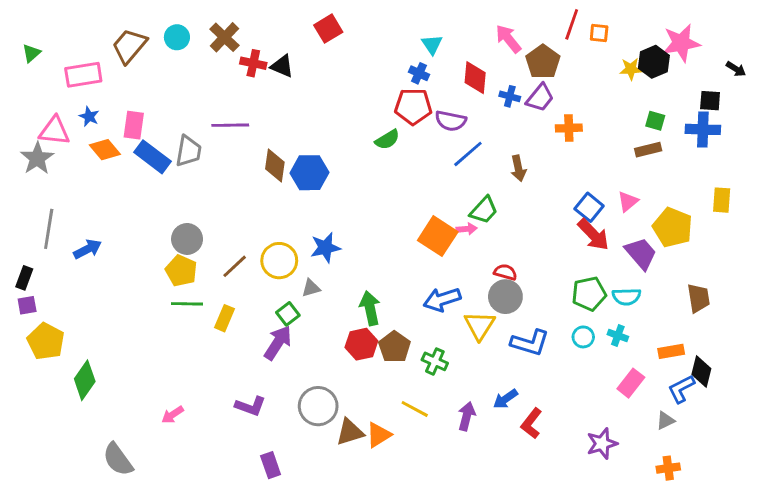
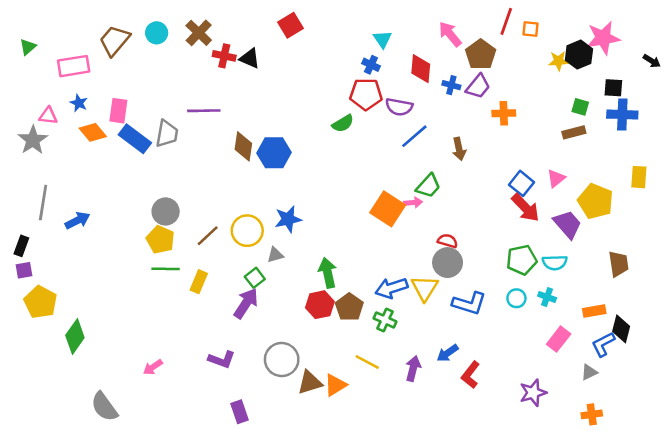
black square: (710, 101) -> (613, 88), moved
pink triangle: (54, 131) -> (48, 116), size x0.7
blue arrow: (442, 299) -> (391, 288), moved

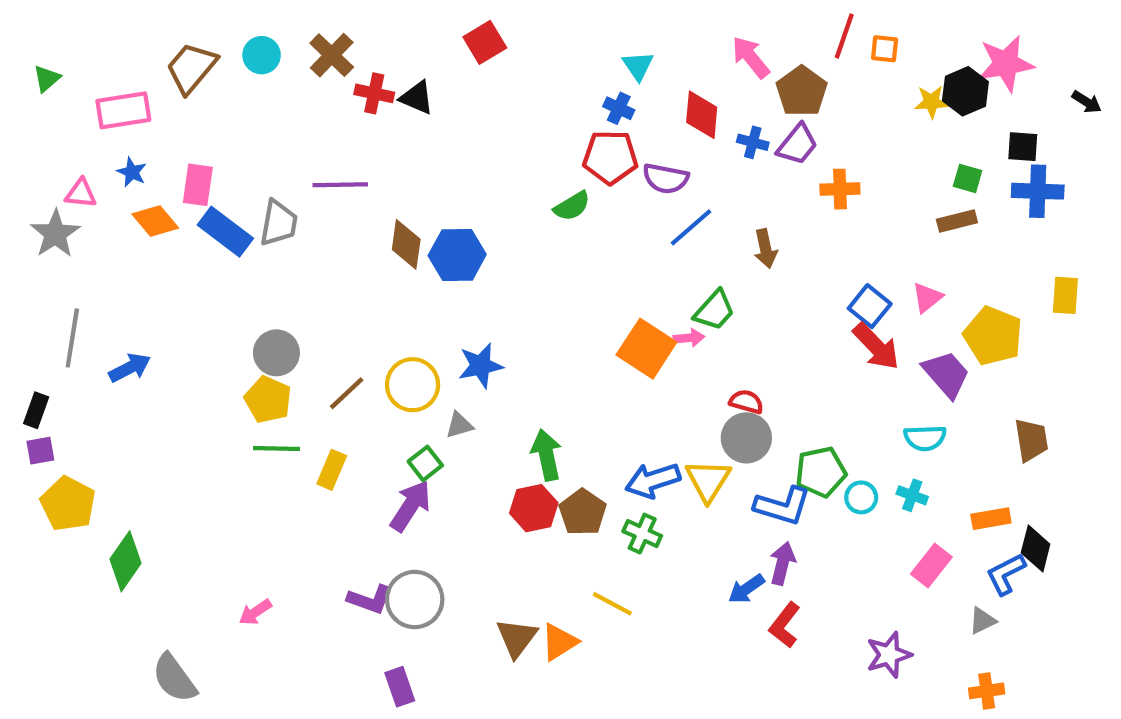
green pentagon: (522, 260) -> (821, 472), moved
gray circle: (282, 360) -> (415, 599), moved
purple arrow: (413, 368) -> (783, 563), moved
brown triangle: (310, 382) -> (517, 638), turned -36

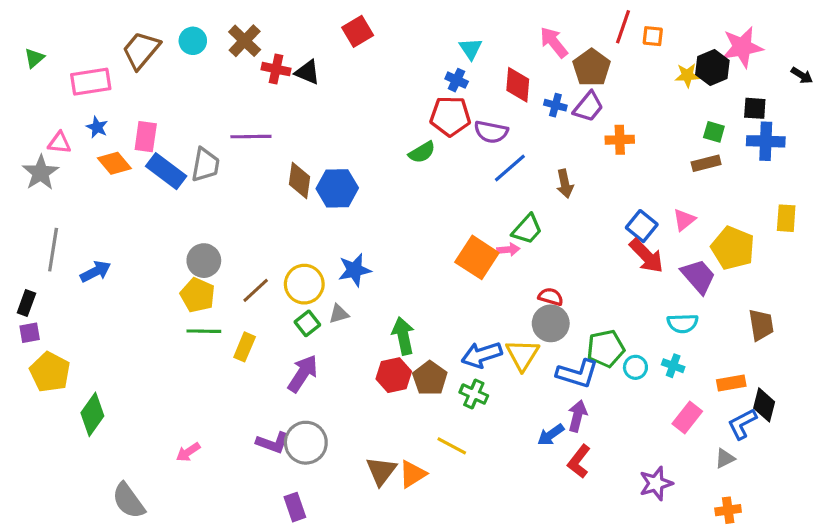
green square: (425, 463) -> (307, 323), moved

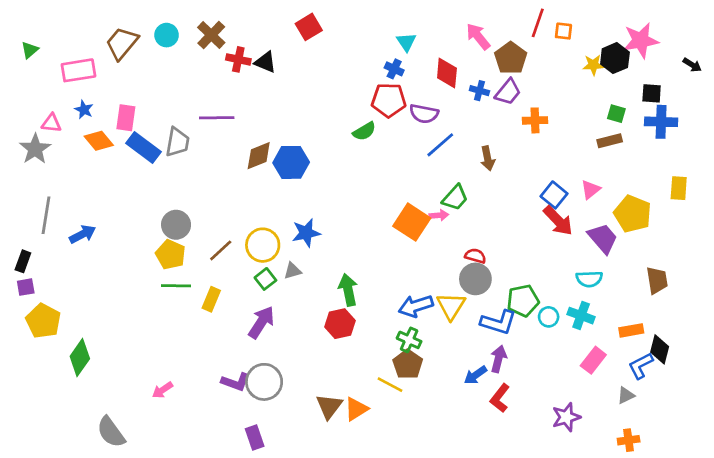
brown diamond: (300, 181) -> (259, 156), turned 60
cyan cross: (673, 366) -> (581, 316), size x1.4
brown pentagon: (430, 378) -> (408, 364), moved

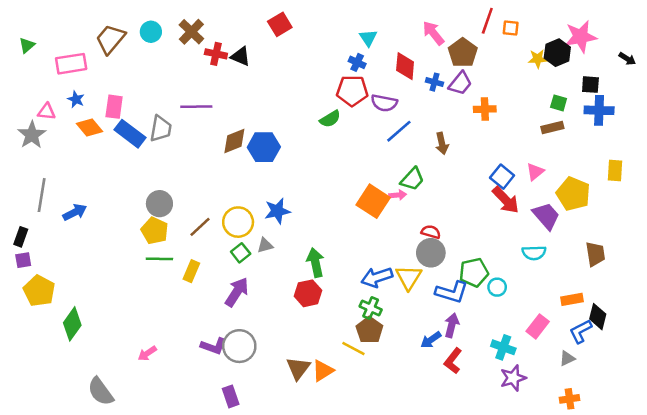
cyan cross: (581, 316) -> (503, 347), moved

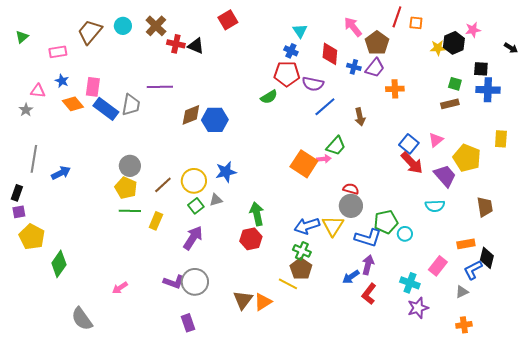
pink star: (581, 37) -> (473, 30), size x0.6
pink rectangle: (71, 64) -> (58, 52), size x0.7
gray star: (32, 135) -> (26, 110), size x0.6

